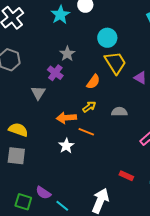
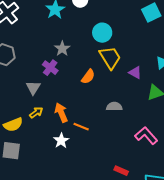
yellow arrow: (89, 107) -> (36, 113), moved
orange arrow: (66, 118) -> (61, 113), turned 72
yellow semicircle: (18, 130) -> (13, 125), turned 138

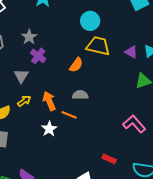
gray star: (62, 49) -> (29, 37), moved
yellow trapezoid: (110, 58) -> (98, 46), turned -45
purple triangle: (135, 73) -> (131, 52), moved
gray semicircle: (114, 107) -> (80, 95), moved

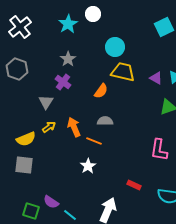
gray star: (29, 37) -> (68, 59), moved
pink L-shape: (134, 124) -> (159, 150), turned -130
white star: (49, 129) -> (88, 166), moved

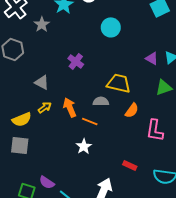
gray star: (68, 59) -> (42, 24), moved
yellow trapezoid: (123, 72) -> (119, 83), moved
purple cross: (63, 82) -> (76, 61), moved
orange semicircle: (101, 91) -> (132, 110), moved
gray triangle: (46, 102) -> (42, 82), turned -35

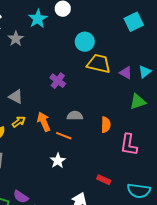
purple cross: (76, 61) -> (58, 81), moved
yellow trapezoid: (119, 83) -> (99, 64), moved
orange semicircle: (132, 110) -> (106, 125), turned -35

